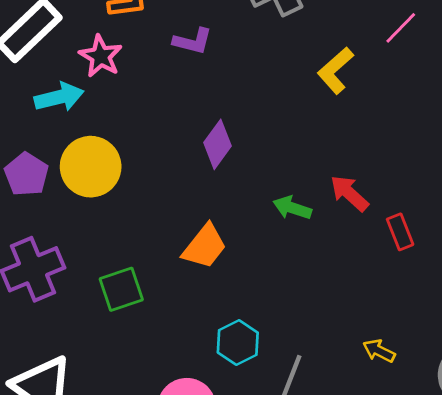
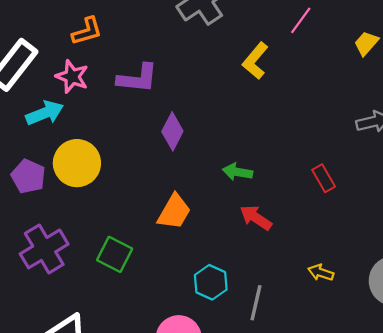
purple L-shape: (193, 41) -> (138, 78), moved, size x1.4
red arrow: (349, 193) -> (256, 218), moved
green square: (121, 289) -> (115, 254), turned -36

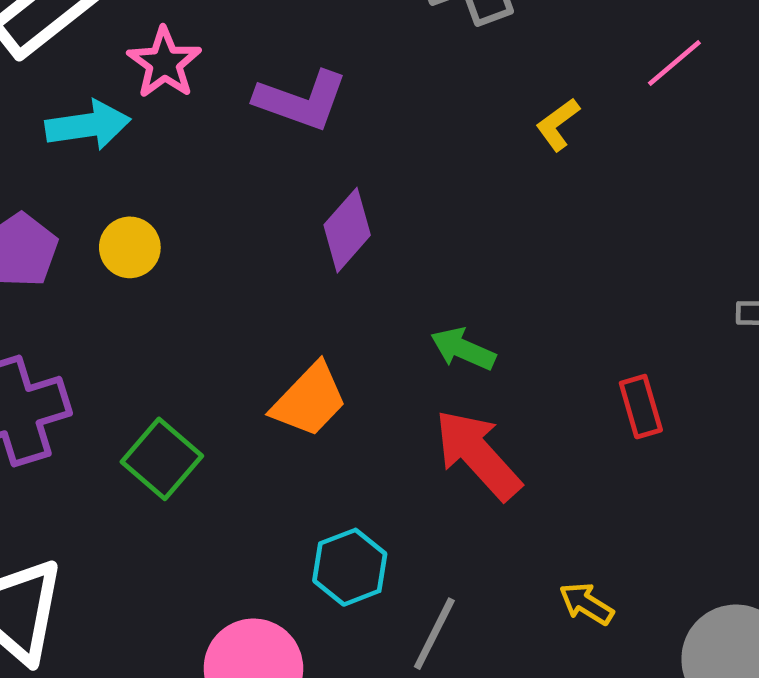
yellow L-shape: (255, 61) -> (558, 124), size x0.7
yellow circle: (77, 163) -> (130, 247), size x0.6
red arrow: (256, 218) -> (478, 455), size x1.4

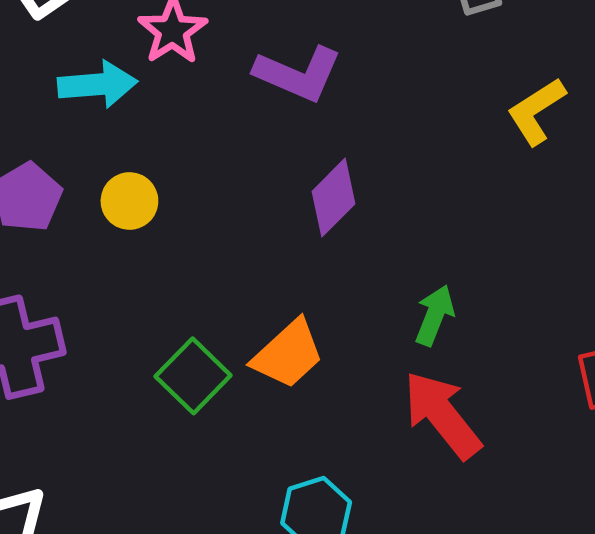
yellow L-shape: (558, 124) -> (536, 111), size x1.4
green arrow: (463, 349) -> (435, 315), turned 84
green square: (162, 459) -> (193, 376), moved

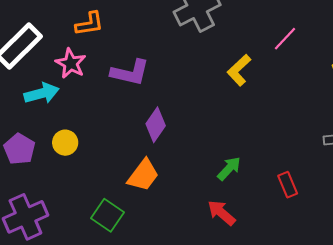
green arrow: (435, 315) -> (229, 168), moved, turned 32
orange trapezoid: (288, 354) -> (143, 175), moved
red arrow: (442, 415) -> (221, 213), size x0.7

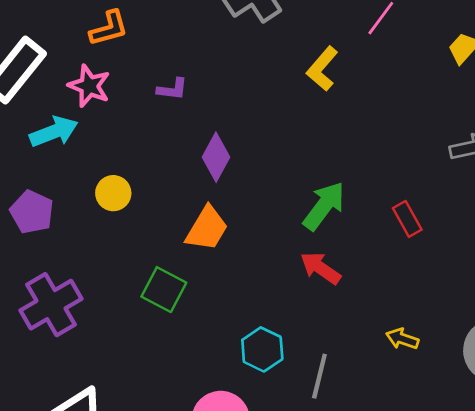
purple L-shape: (130, 73) -> (172, 89), size x0.6
yellow circle: (65, 143) -> (113, 193), moved
green arrow: (229, 168) -> (324, 206), size x1.4

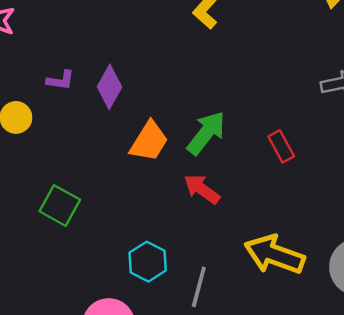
purple L-shape: (172, 89) -> (61, 80), moved
orange trapezoid: (207, 229) -> (149, 141), moved
yellow arrow: (402, 339) -> (274, 255), size x2.0

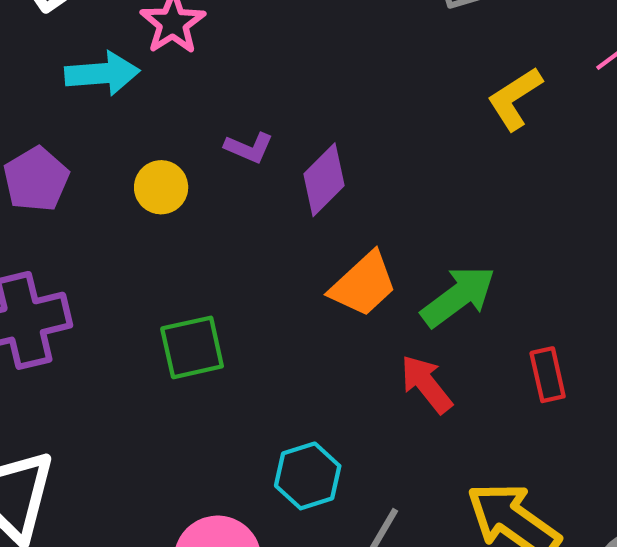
red rectangle: (281, 146) -> (548, 375), moved
green square: (60, 206) -> (192, 347), turned 33

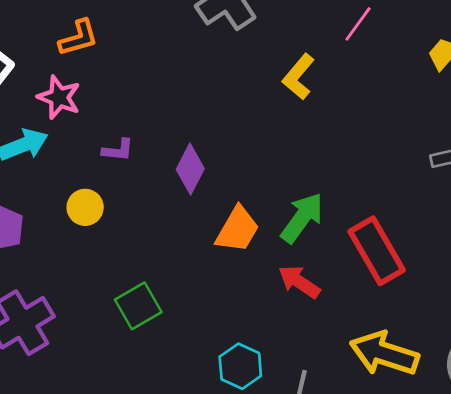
purple L-shape: (249, 148) -> (118, 150), moved
red rectangle: (548, 375) -> (377, 251), size x1.8

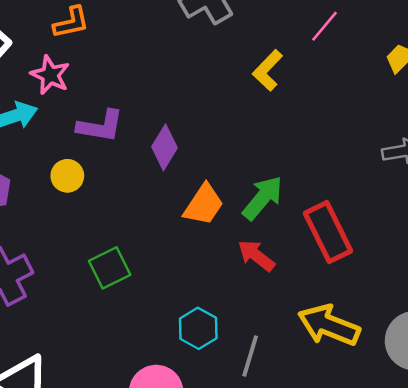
purple L-shape: (118, 150) -> (100, 126), size x1.6

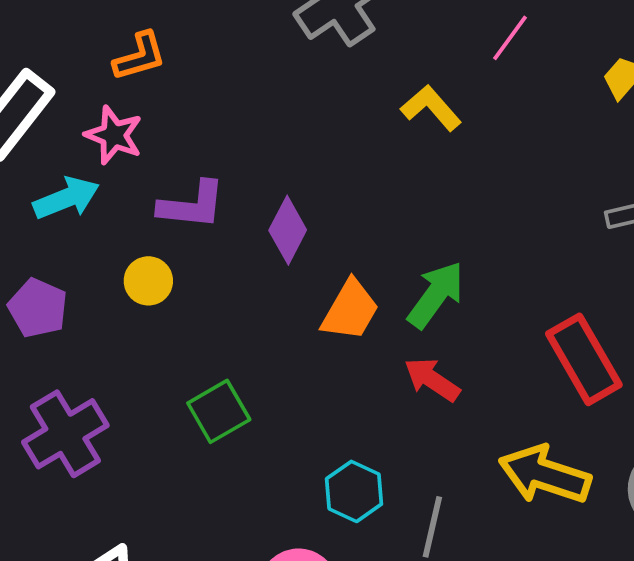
yellow L-shape: (268, 70) -> (431, 108), turned 99
red rectangle: (328, 232) -> (584, 359), moved

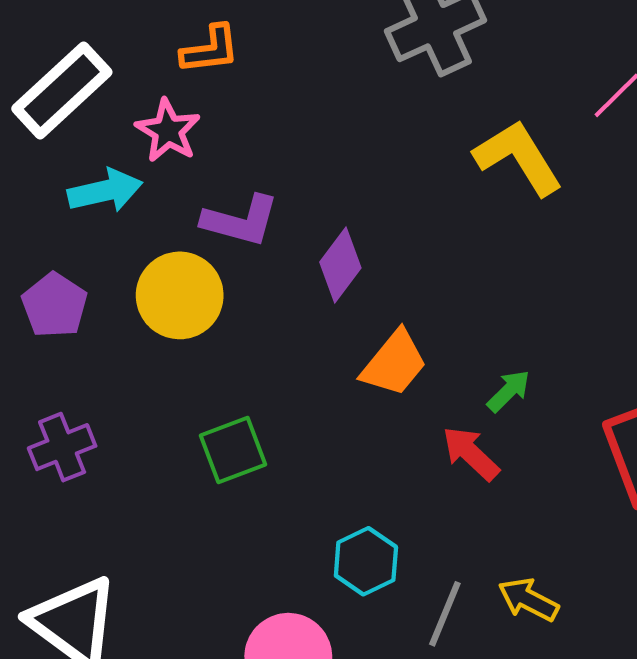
yellow L-shape: (431, 108) -> (518, 157), size x1.4
yellow circle: (148, 281) -> (180, 295), size x1.6
green arrow: (436, 295) -> (509, 391), moved, size x0.6
purple cross: (65, 434) -> (62, 447), size x0.7
yellow arrow: (545, 475) -> (528, 600), moved, size x0.6

